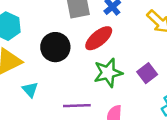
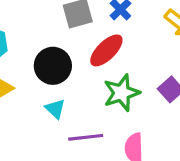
cyan triangle: (30, 90) -> (55, 109), moved

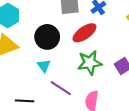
purple line: (86, 137) -> (61, 88), turned 30

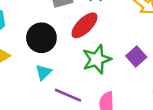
cyan triangle: (44, 66) -> (43, 72), turned 32

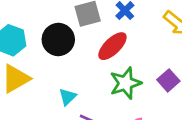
black circle: (41, 38) -> (58, 40), moved

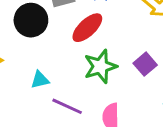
cyan triangle: (68, 97) -> (40, 80), turned 30

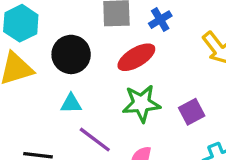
black circle: (31, 20) -> (71, 54), moved

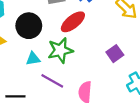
green star: (141, 103) -> (60, 50), moved

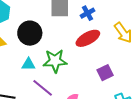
red ellipse: (73, 22) -> (88, 38), moved

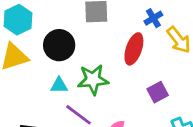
blue cross: (87, 13) -> (153, 18), moved
red ellipse: (88, 38) -> (134, 49), turned -40

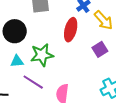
purple square: (158, 92) -> (100, 49), moved

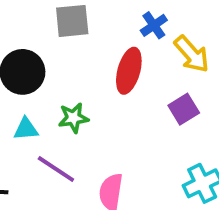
green star: (42, 55) -> (73, 118), size x0.7

